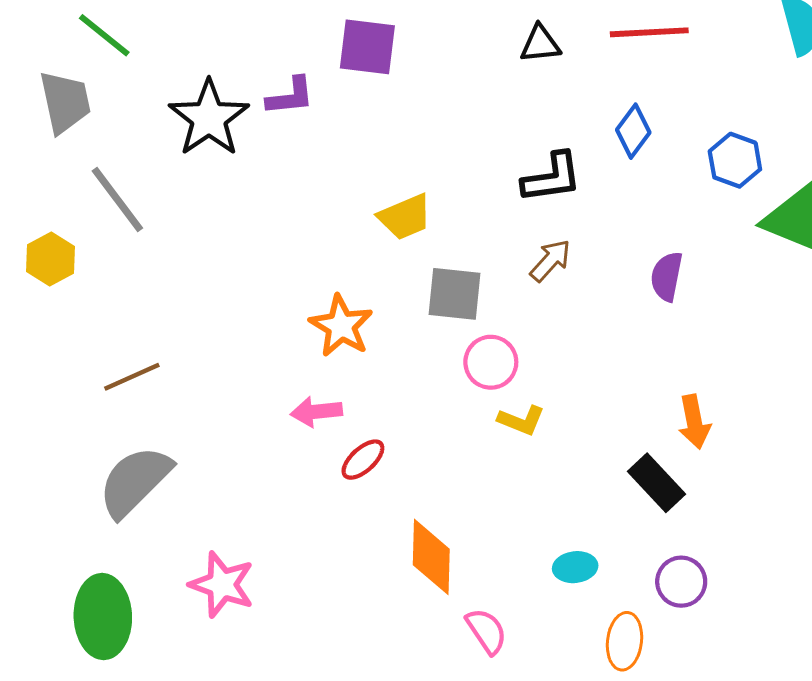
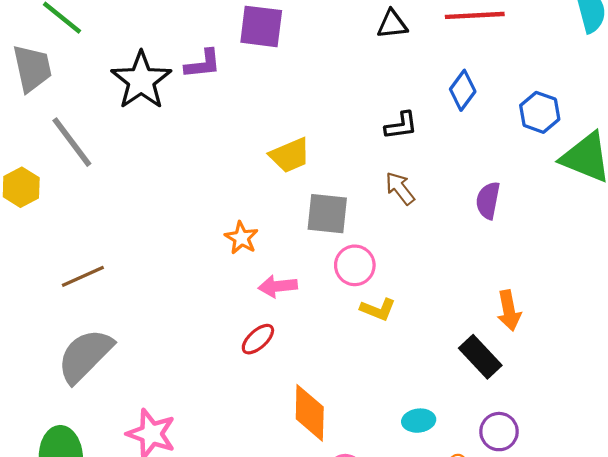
black L-shape: (552, 178) -> (401, 126), size x0.7
brown arrow: (550, 260) -> (400, 188), turned -80
orange star: (341, 326) -> (241, 238), size x0.7
pink arrow: (316, 412) -> (278, 286), moved

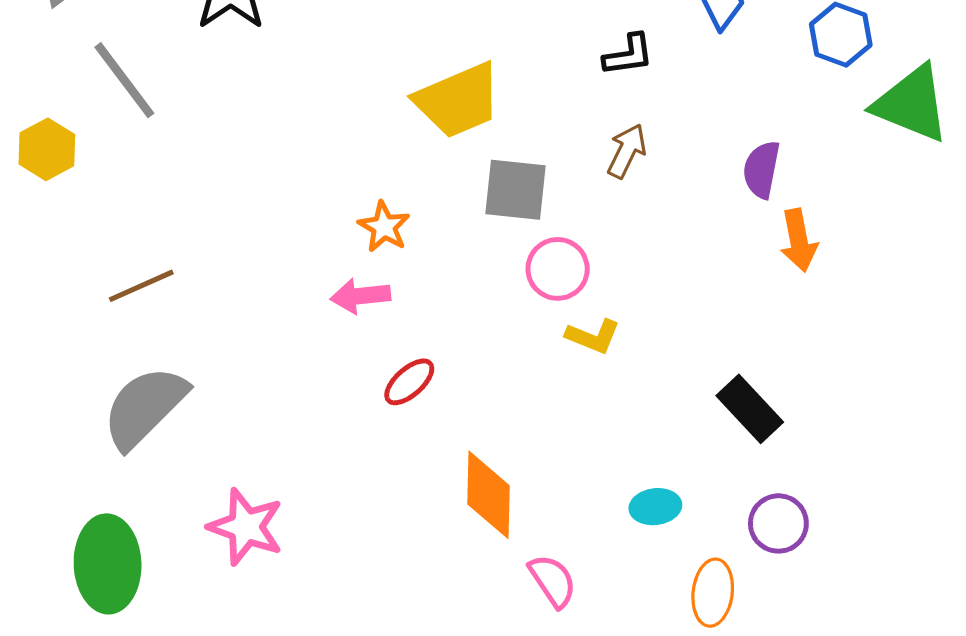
yellow trapezoid: (290, 155) -> (458, 100), size x1.4
brown arrow: (400, 188) -> (627, 151), turned 64
pink arrow: (278, 286) -> (360, 296), moved
orange arrow: (509, 310) -> (799, 240), moved

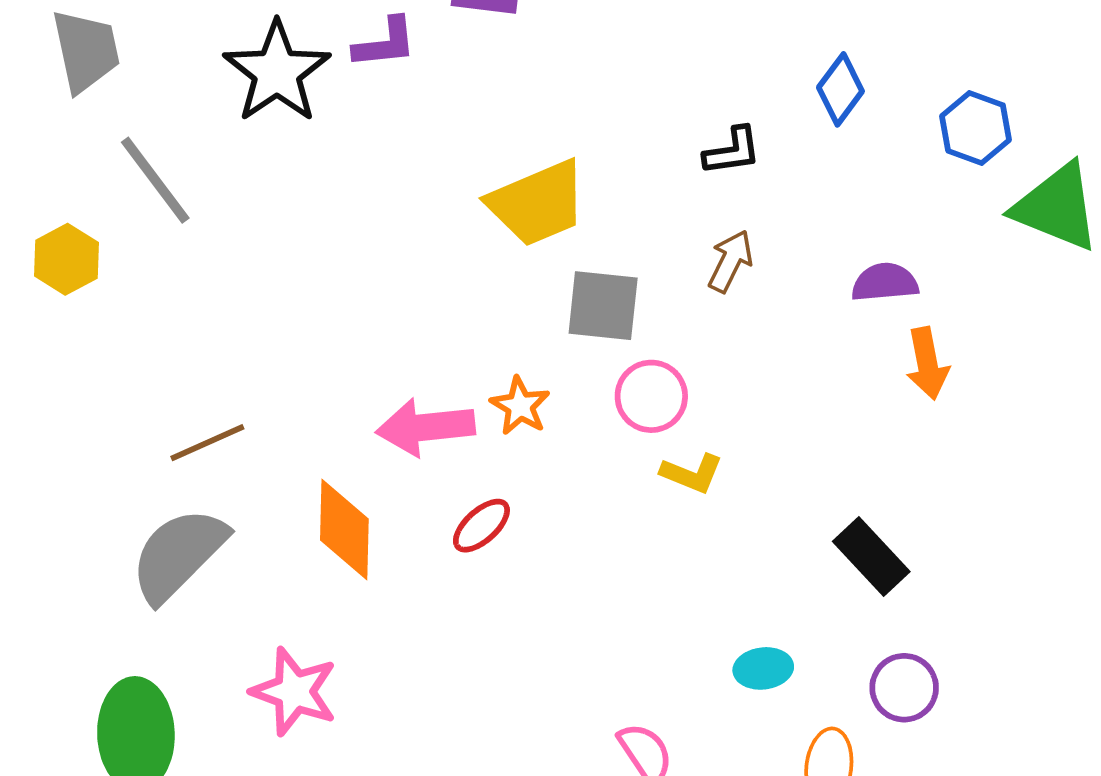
purple semicircle: (762, 169) -> (885, 282), turned 74
orange star: (384, 227) -> (520, 406), moved
brown line: (141, 286) -> (207, 443), moved
pink arrow: (360, 296) -> (425, 427), size x1.4
orange diamond: (488, 495) -> (344, 529), moved

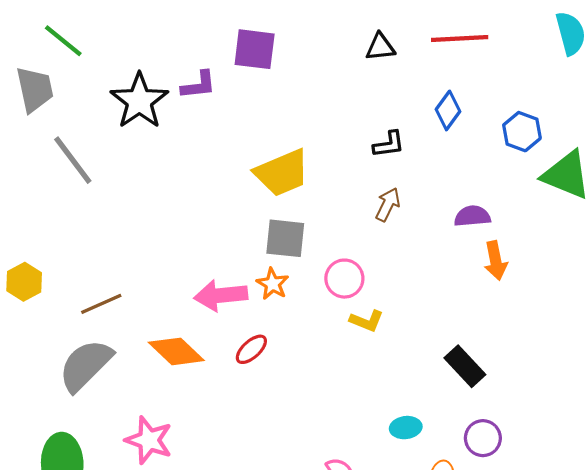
yellow hexagon: (66, 259) -> (24, 282), moved
gray square: (603, 306) -> (285, 238), moved
orange diamond: (344, 529) -> (176, 351), turned -48

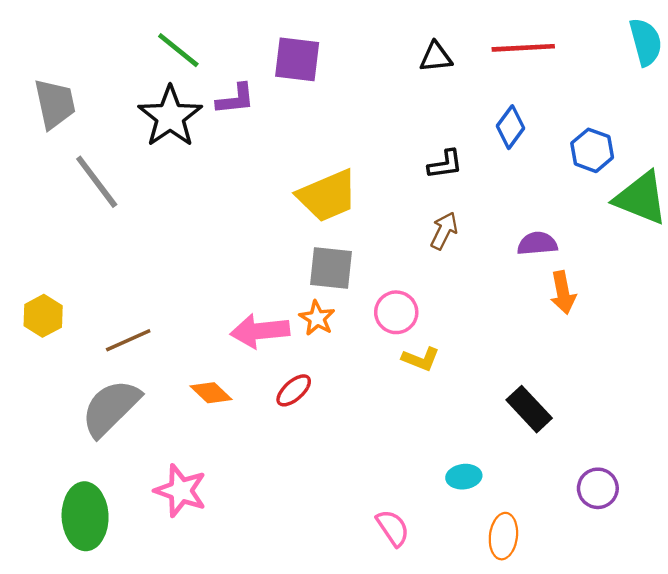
green line: (63, 41) -> (178, 50), moved
orange diamond: (176, 351) -> (211, 393), size x0.7
purple circle: (483, 438) -> (598, 488), moved

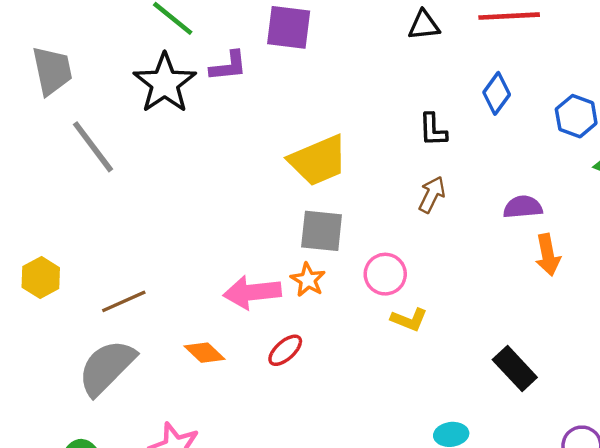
black L-shape: (445, 164) -> (433, 130), turned 96

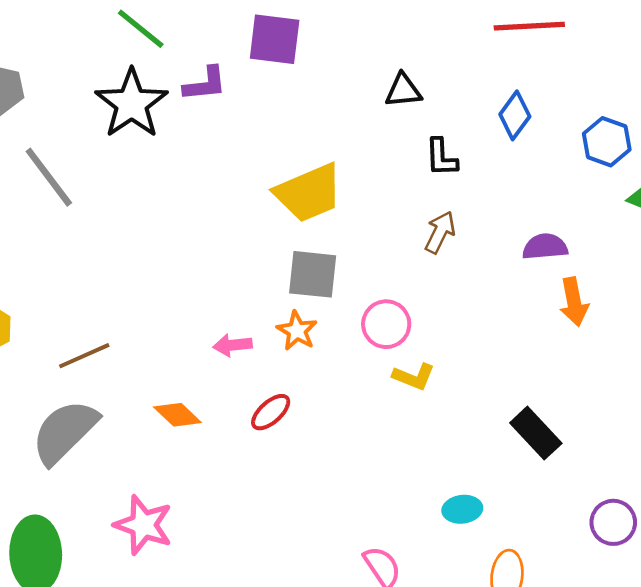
black triangle: (424, 25) -> (403, 90), moved
pink arrow: (252, 292) -> (233, 345), size x0.6

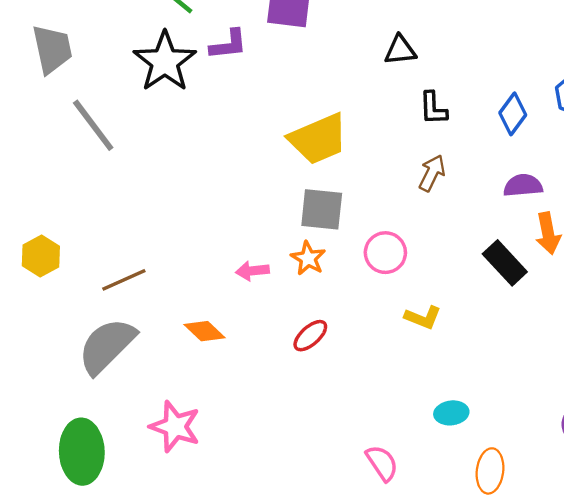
blue diamond: (515, 115) -> (513, 114), moved
yellow L-shape: (414, 377) -> (423, 317), moved
red ellipse: (271, 412) -> (310, 336), moved
black rectangle: (536, 433) -> (505, 263), moved

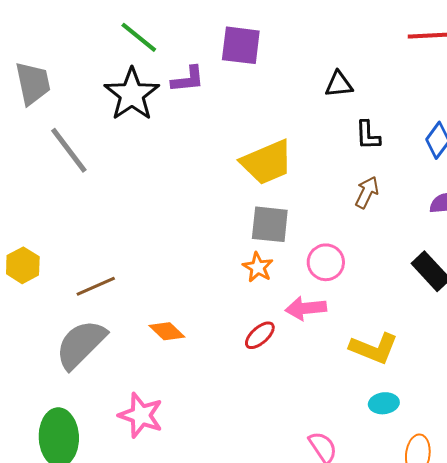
pink arrow: (252, 271) -> (306, 308), moved, size x1.4
yellow L-shape: (423, 317) -> (374, 348), moved, size x1.5

